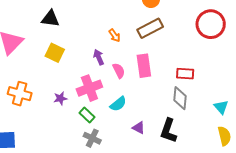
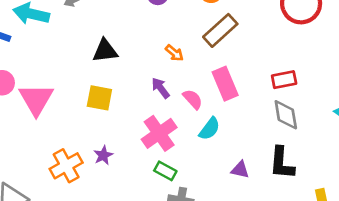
black triangle: (50, 19) -> (105, 51), moved
orange cross: (20, 94) -> (66, 166), turned -30
purple star: (60, 98) -> (103, 155), moved
cyan semicircle: (118, 104) -> (209, 129), moved

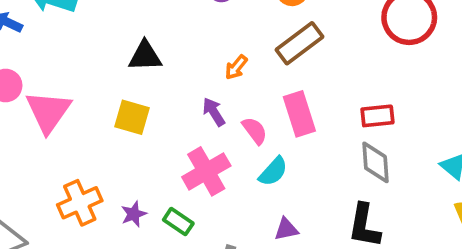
orange arrow: (174, 53) -> (236, 67), turned 84
purple star: (103, 155) -> (134, 214), moved
purple triangle: (240, 170) -> (286, 229), moved, turned -30
green rectangle: (165, 171) -> (178, 222), moved

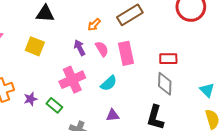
pink semicircle: (255, 131) -> (102, 49), moved

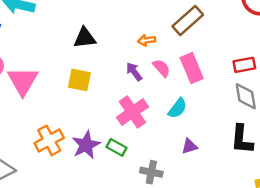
orange arrow: (94, 25) -> (147, 40), turned 48
purple star: (31, 99) -> (86, 145), size x1.6

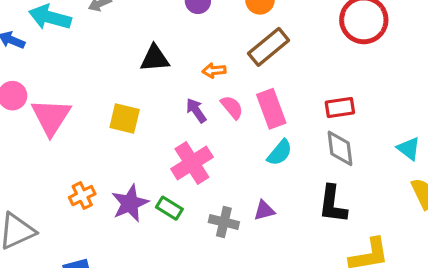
black triangle: (85, 38) -> (155, 58), moved
cyan semicircle: (177, 108) -> (280, 153), moved
orange cross: (49, 140) -> (82, 196), size x0.7
gray cross: (151, 172) -> (224, 222), moved

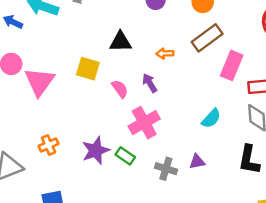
pink semicircle: (232, 107) -> (120, 89), moved
pink rectangle: (271, 109) -> (232, 65), moved, turned 40
yellow square: (125, 119) -> (88, 69), moved
orange cross: (82, 196) -> (49, 145), moved

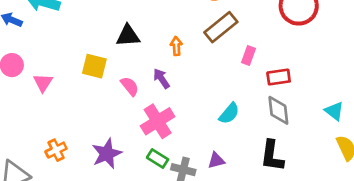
orange arrow: (165, 53) -> (176, 46), turned 91
pink rectangle: (232, 65) -> (248, 55), size x0.6
pink triangle: (39, 82) -> (43, 83), size x0.6
green rectangle: (125, 156) -> (158, 159), moved

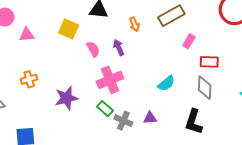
orange arrow: (176, 46) -> (134, 24), turned 152
pink triangle: (43, 83) -> (27, 35), turned 42
orange cross: (56, 150) -> (29, 79), moved

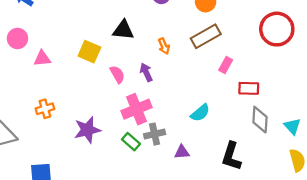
gray diamond: (205, 88) -> (260, 120), moved
gray cross: (123, 121) -> (155, 134), moved, turned -36

